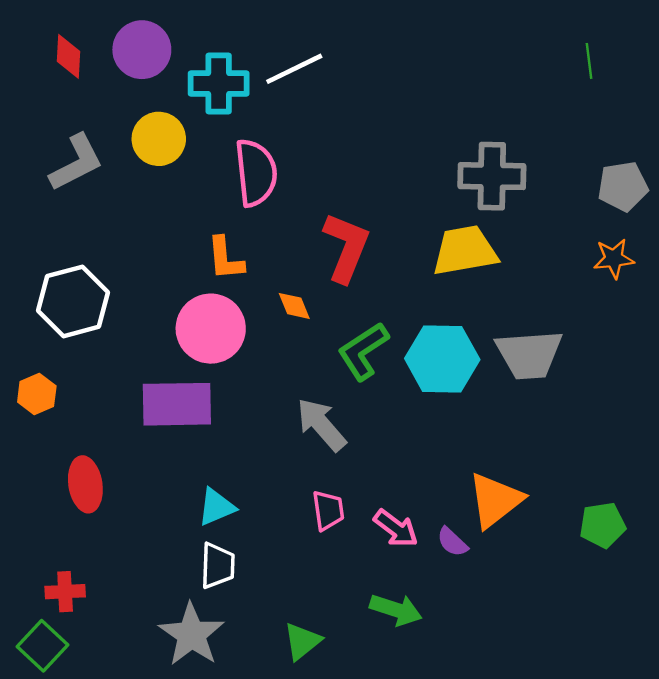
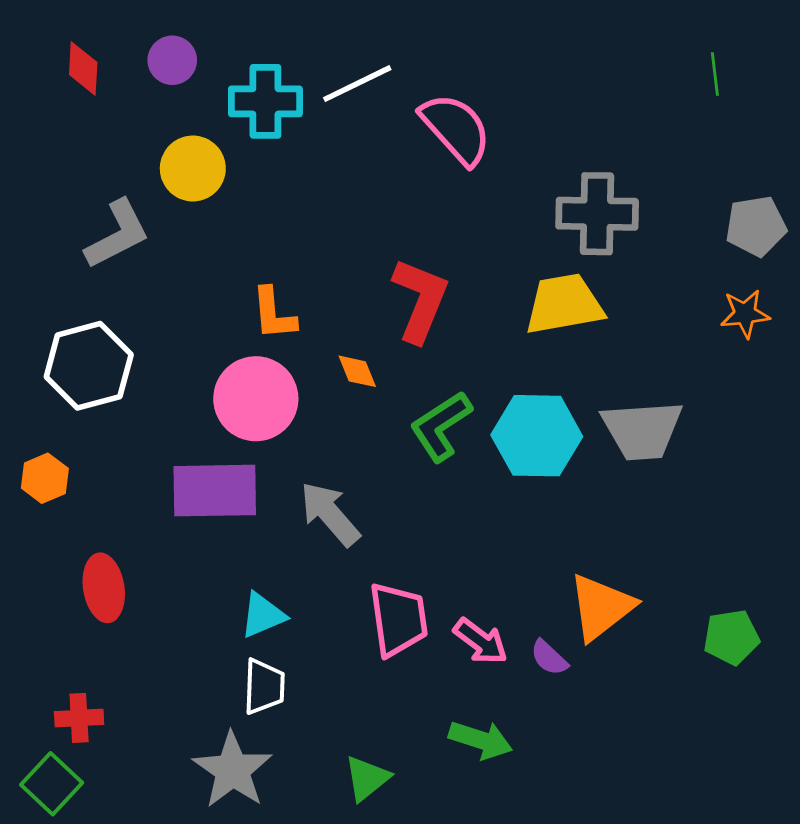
purple circle: (142, 50) -> (172, 60), size x0.7
gray L-shape: (76, 163) -> (117, 234), moved
pink semicircle: (256, 173) -> (456, 129), moved, turned -36
gray arrow: (321, 425) -> (330, 514), moved
pink trapezoid: (328, 510) -> (398, 619), size x1.5

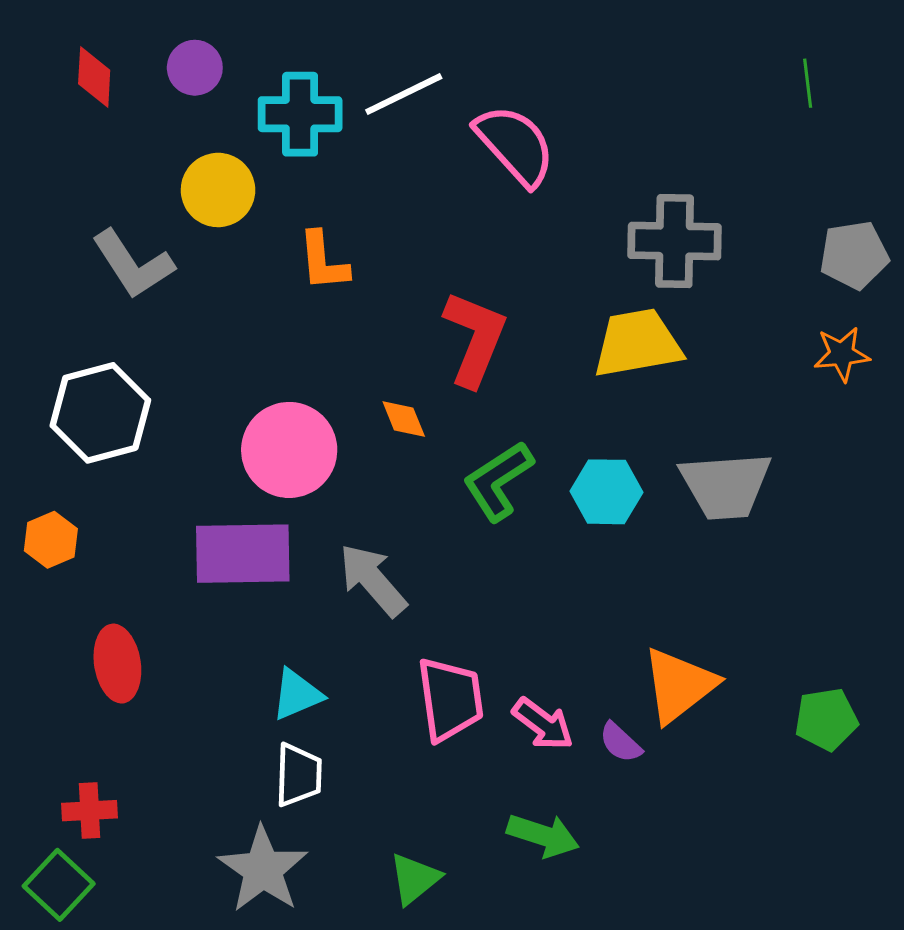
gray L-shape: (117, 234) -> (133, 264), turned 84
orange L-shape: (274, 314) -> (323, 261), moved
cyan hexagon: (537, 436) -> (606, 492), size x0.7

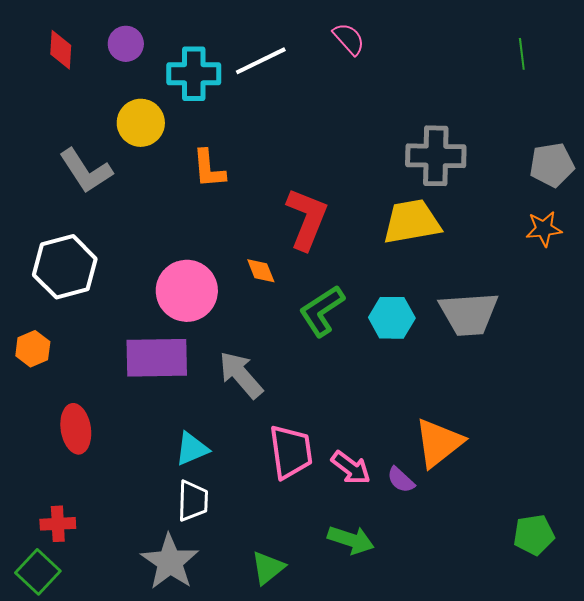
pink semicircle: (515, 145) -> (349, 39), moved, size x0.6
green pentagon: (826, 719) -> (534, 535), moved

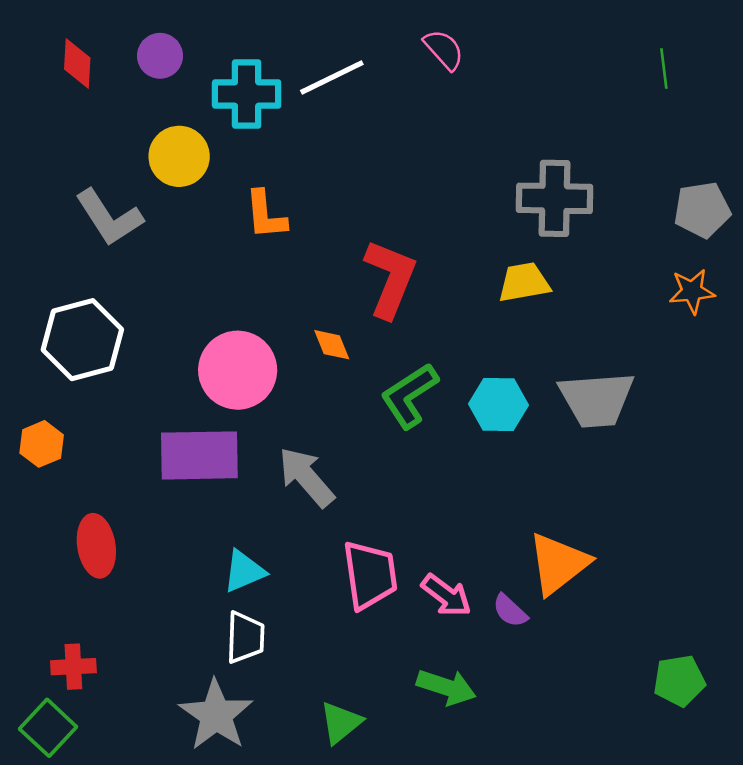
yellow trapezoid: (412, 222) -> (524, 282), size x0.7

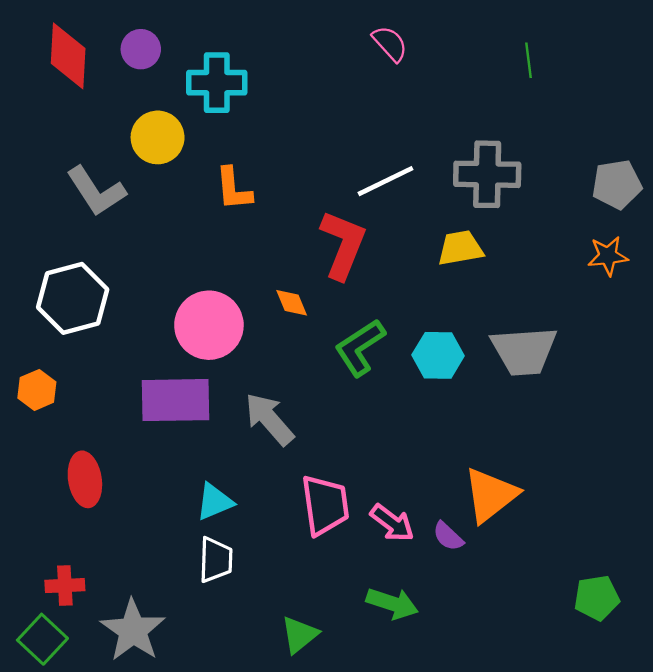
red diamond: (77, 63) -> (68, 56), size x1.5
green line: (664, 69) -> (529, 60), moved
white line: (332, 77) -> (385, 181), moved
gray star: (216, 715) -> (133, 630), moved

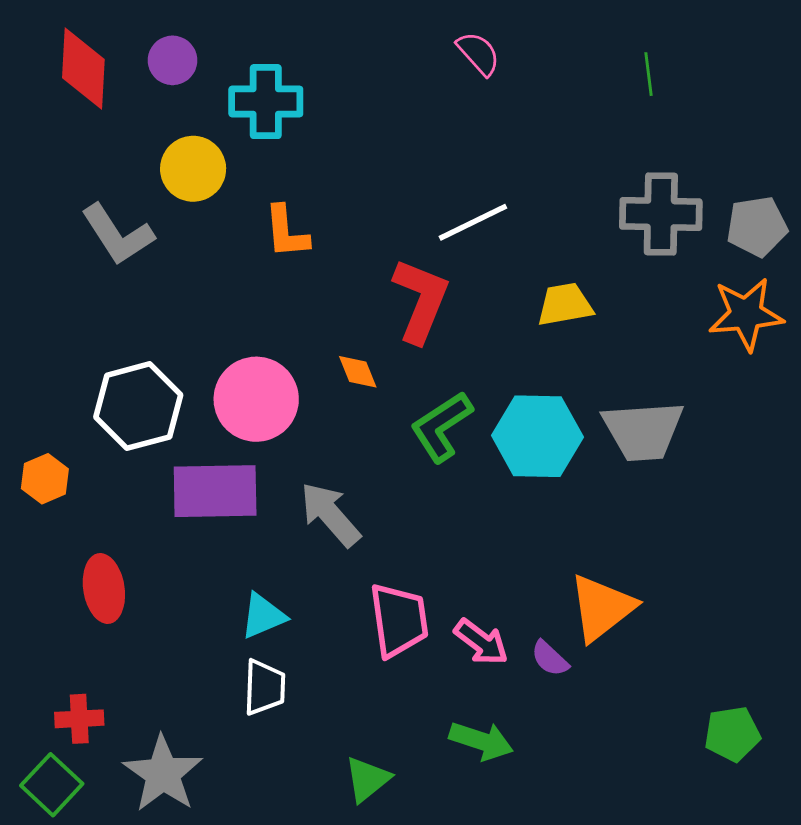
gray cross: (487, 174) -> (661, 214), moved
orange star: (608, 256) -> (746, 314), size x1.5
white hexagon: (73, 298) -> (138, 406), moved
cyan hexagon: (438, 355) -> (537, 436), size x1.4

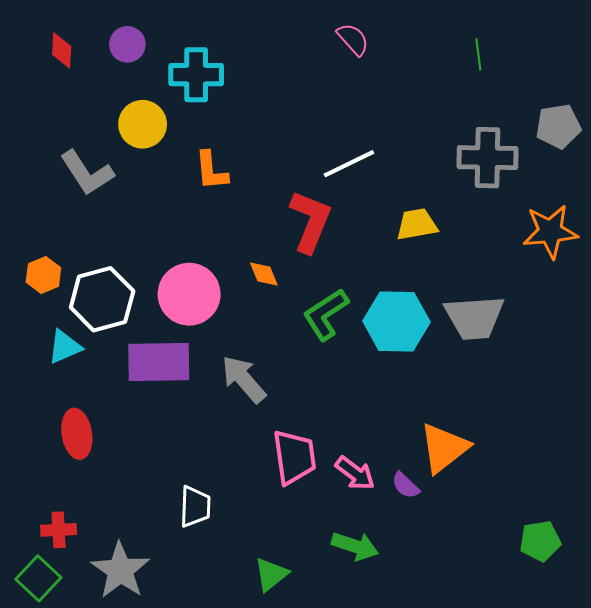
red diamond: (83, 69) -> (62, 50), size x0.6
gray pentagon: (757, 226) -> (558, 126), moved
orange hexagon: (45, 479) -> (43, 275), moved
cyan triangle: (263, 616) -> (65, 347), moved

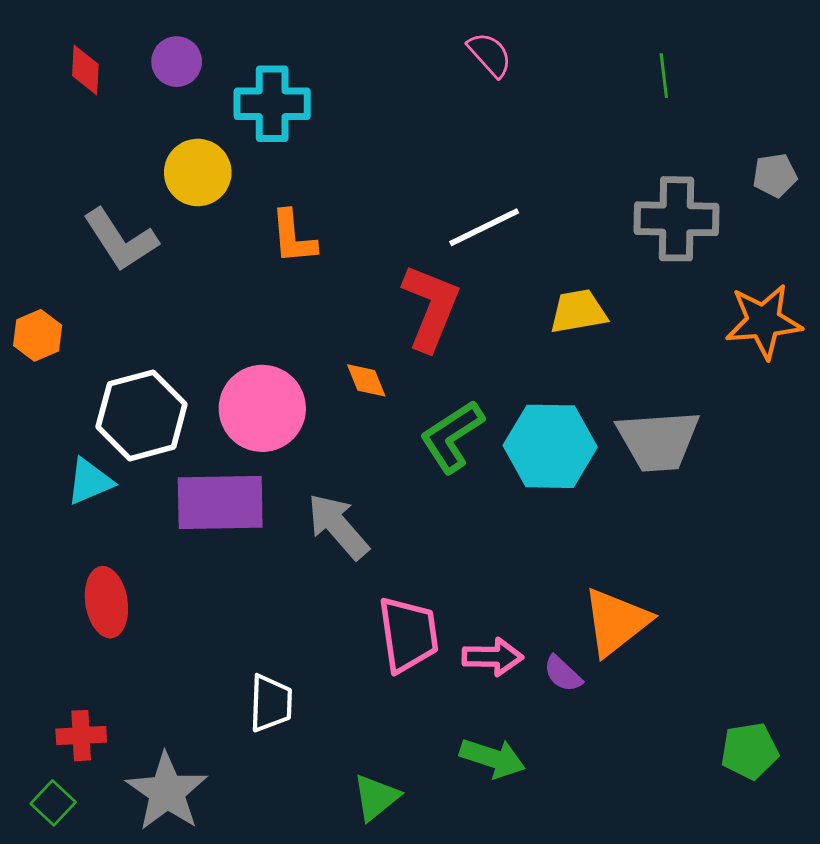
gray pentagon: (558, 126) -> (775, 175), size x0.7
orange hexagon: (43, 275) -> (38, 335), moved
pink arrow: (355, 473) -> (493, 657), turned -36
green square: (38, 578) -> (53, 803), size x0.7

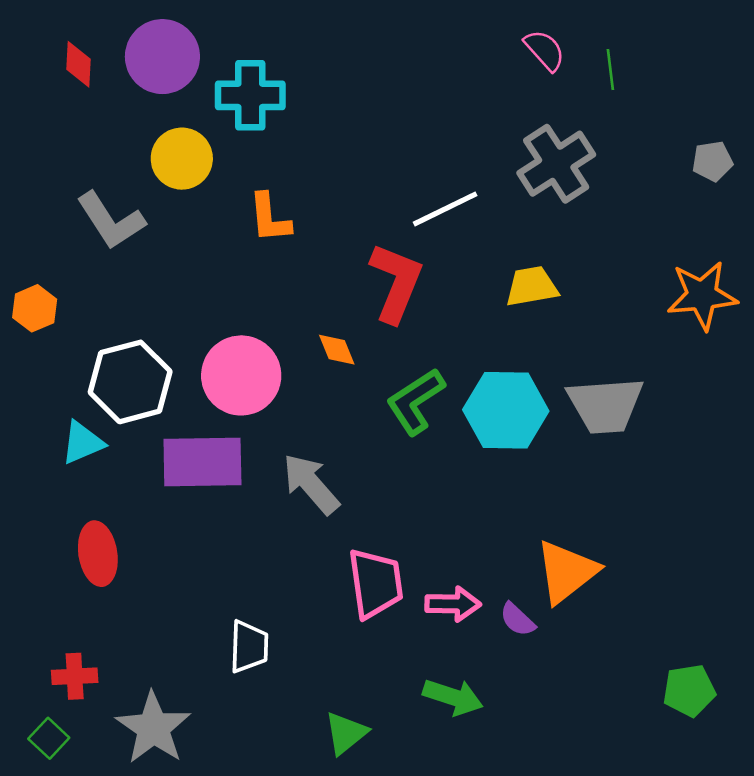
pink semicircle: (490, 55) -> (545, 50), moved
purple circle: (177, 62) -> (162, 57), size x1.6
gray cross: (676, 219) -> (556, 164), moved, turned -34

